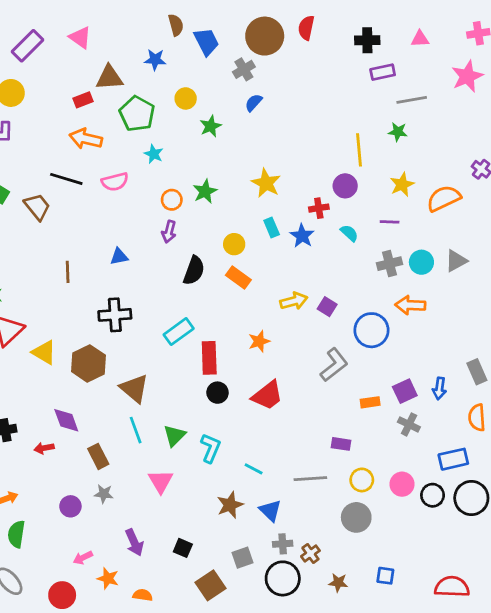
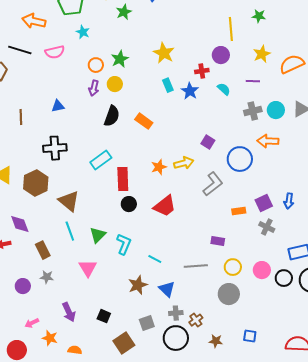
yellow circle: (234, 244) -> (115, 84), moved
yellow arrow: (294, 301) -> (184, 163), moved

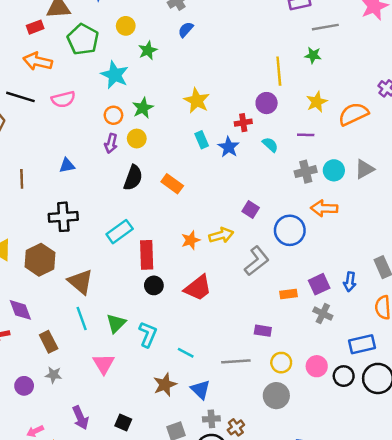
cyan star: (83, 32) -> (115, 75), moved, size x1.6

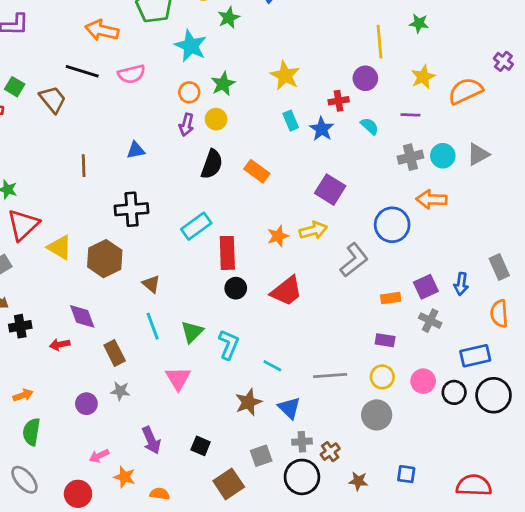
purple square: (251, 210) -> (330, 190), moved, size x1.5
brown triangle: (80, 282) -> (151, 284), size x0.6
purple rectangle: (263, 331) -> (385, 340), moved

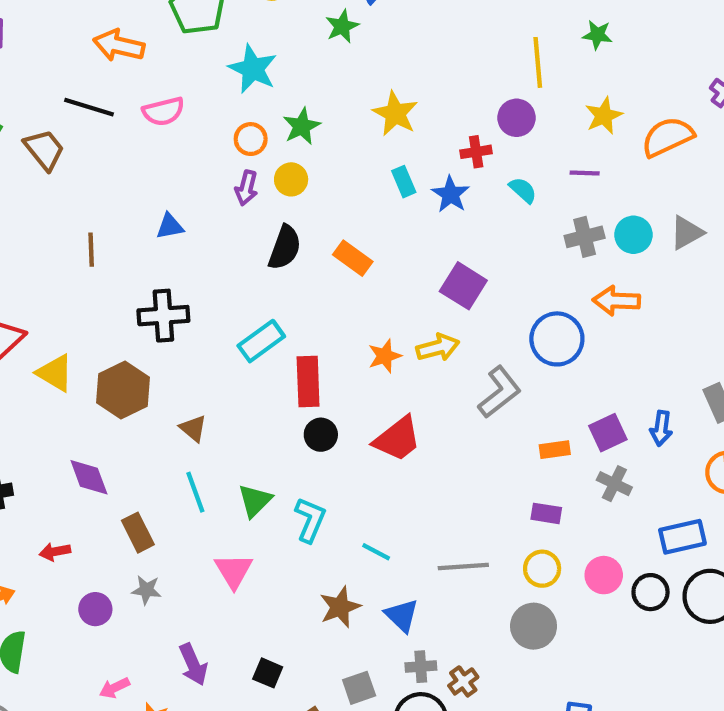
green star: (229, 18) -> (342, 26), moved
red arrow: (60, 345) -> (55, 552), moved

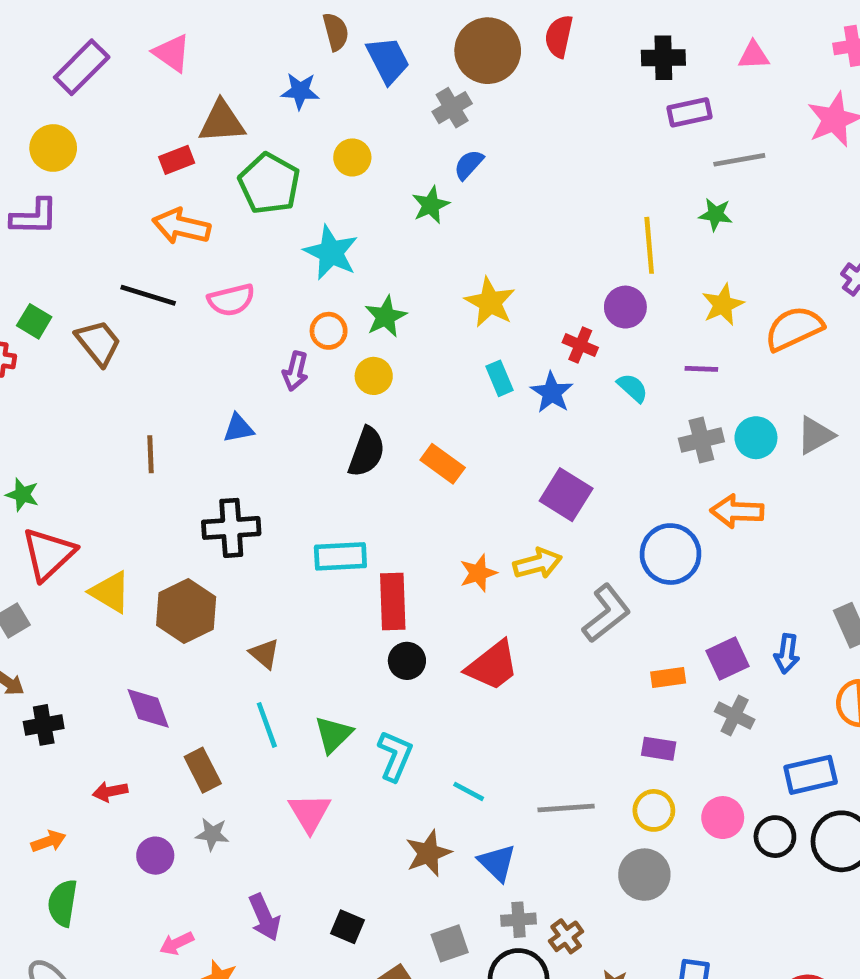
red cross: (476, 152) -> (580, 345), turned 32
purple arrow: (246, 188) -> (295, 371), moved
cyan rectangle: (261, 341) -> (340, 556), turned 33

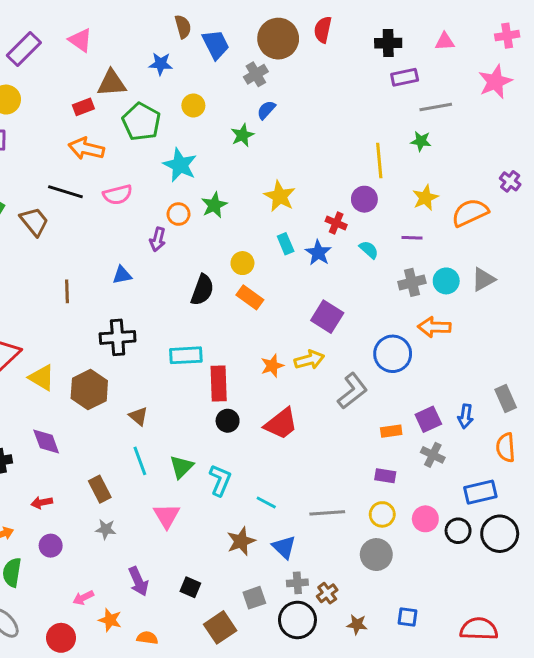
yellow circle: (374, 376) -> (242, 263), moved
purple diamond: (148, 708) -> (46, 442), moved
purple circle: (155, 856) -> (51, 546), moved

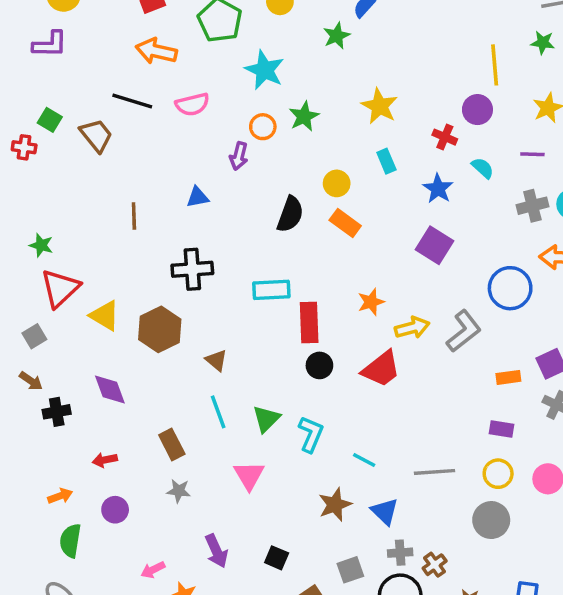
blue star: (318, 253) -> (438, 189), moved
yellow arrow: (309, 360) -> (412, 328), moved

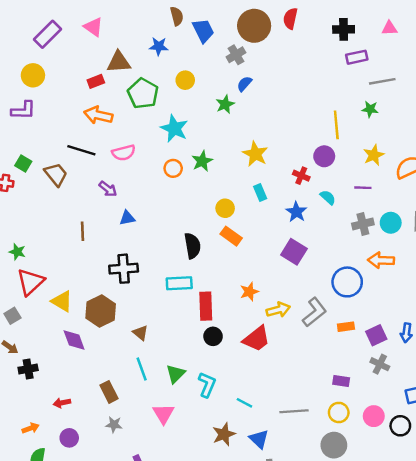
purple arrow: (239, 156) -> (108, 189), moved, turned -66
black semicircle: (290, 214) -> (192, 246), moved, turned -30
orange rectangle: (508, 377) -> (346, 327), moved
purple diamond: (110, 390) -> (74, 340), moved

